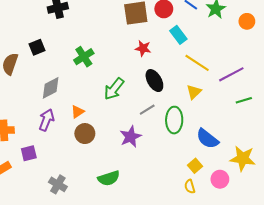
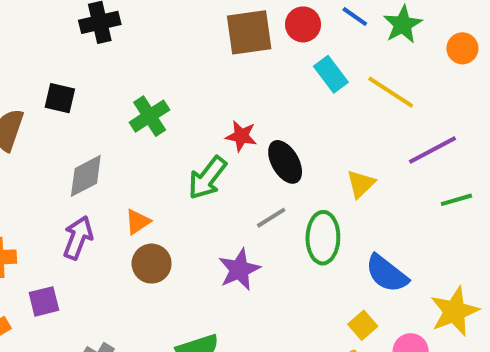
black square: (37, 47) -> (60, 98), turned 35
red star: (143, 48) -> (241, 136), moved
yellow line: (197, 63) -> (391, 92), moved
yellow star: (243, 158) -> (454, 311), turned -30

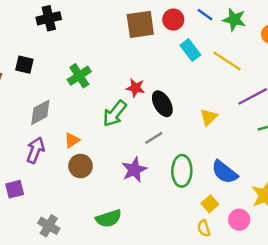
green star: (403, 24) -> (234, 20), turned -30
green ellipse: (323, 238) -> (182, 171), moved

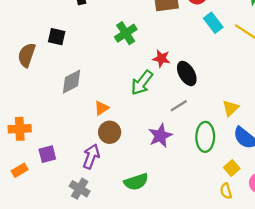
green cross: (79, 76) -> (126, 33), moved
yellow triangle: (209, 117) -> (231, 108), moved
purple arrow: (35, 150) -> (91, 156), moved

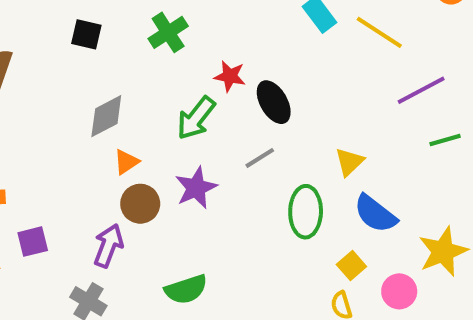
black square: (57, 37) -> (86, 34), moved
gray diamond: (72, 82) -> (106, 116), moved
purple star: (160, 136) -> (196, 188), moved

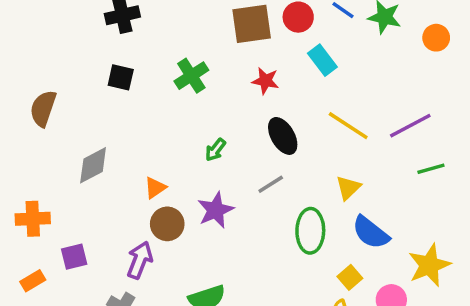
yellow line: (379, 32) -> (348, 126), moved
red star: (230, 76) -> (265, 81), moved
gray diamond: (106, 116) -> (93, 165), moved
green arrow: (196, 118) -> (215, 150), size x0.6

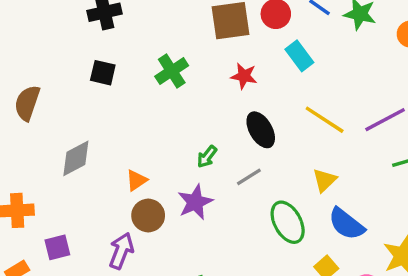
green arrow: (215, 150) -> (207, 157), moved
green ellipse: (310, 231) -> (288, 222), turned -30

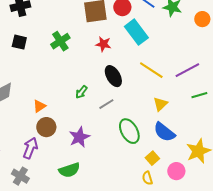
cyan rectangle: (299, 56) -> (136, 32), size x1.4
yellow triangle: (325, 180) -> (160, 104), moved
purple star: (195, 202) -> (79, 137), moved

